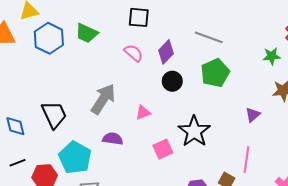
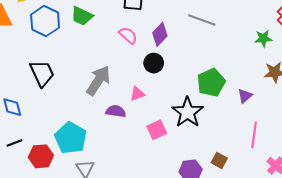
green pentagon: (215, 73) -> (211, 83), moved
black circle: (172, 81) -> (154, 63), moved
black trapezoid: (54, 115) -> (42, 73), moved
purple semicircle: (113, 139) -> (116, 111), moved
pink line: (246, 160) -> (254, 135), moved

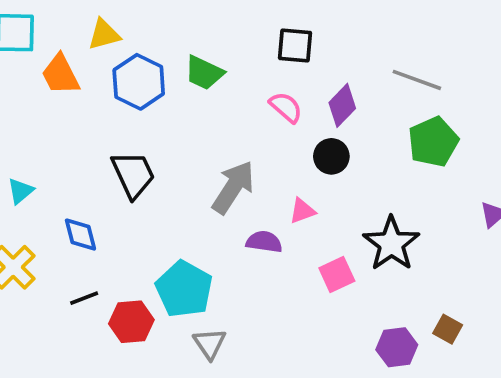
green pentagon: (211, 83) -> (433, 142), moved

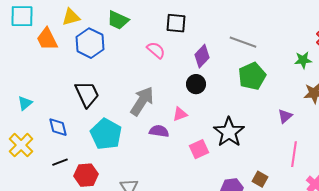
green trapezoid: (204, 73) -> (118, 20), moved
pink semicircle: (286, 107) -> (156, 50), moved
cyan pentagon: (184, 289) -> (106, 134), moved

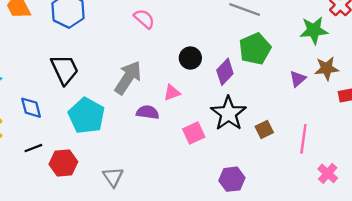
purple diamond: (202, 56) -> (225, 72), moved
green star: (303, 60) -> (314, 30), size x1.4
purple triangle: (285, 116) -> (298, 79), moved
brown square: (260, 179) -> (264, 130), moved, turned 35

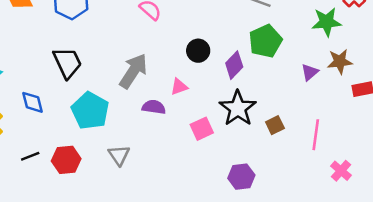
black line: (33, 148) -> (30, 156), moved
gray triangle: (113, 177) -> (119, 155), moved

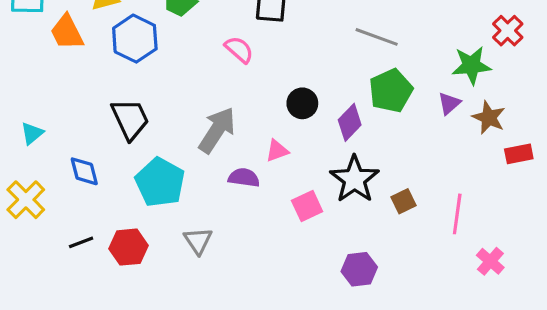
brown star: (340, 61) -> (489, 118), turned 30
purple triangle: (310, 72) -> (449, 103), moved

